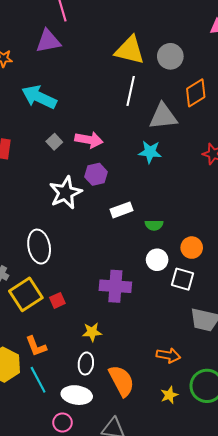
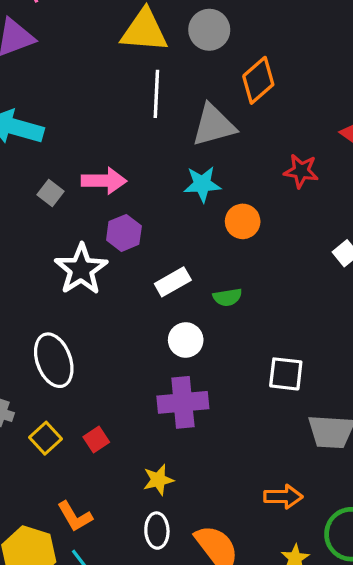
orange circle: (192, 248) -> (243, 221), moved
white circle: (157, 260) -> (186, 340), moved
yellow square: (26, 294) -> (45, 438), size x0.6

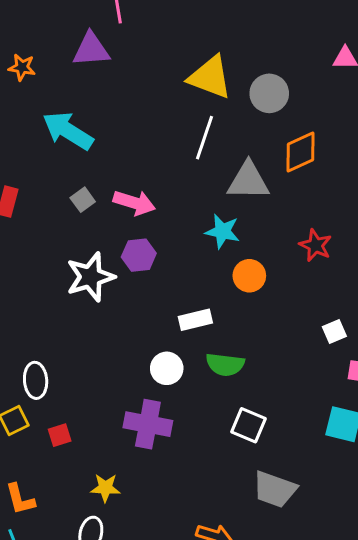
white rectangle: (173, 282) -> (195, 320), moved
green semicircle: (227, 297) -> (225, 364), moved, size x1.4
white ellipse: (54, 360) -> (36, 380), moved, size x0.7

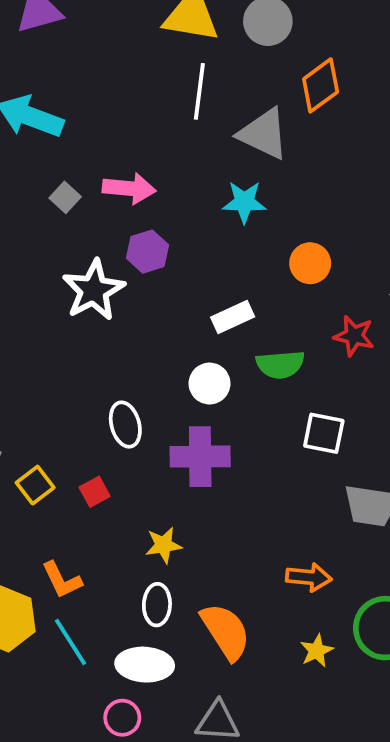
gray triangle: (248, 181) -> (264, 134), turned 36
red star: (315, 245) -> (354, 336), moved
orange circle: (249, 276) -> (310, 263), moved
white ellipse: (36, 380) -> (125, 425), moved

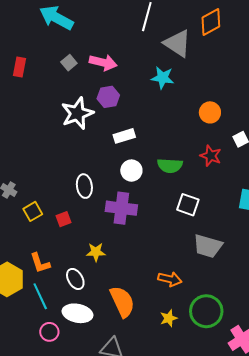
orange circle: (310, 263) -> (210, 112), moved
white rectangle: (233, 317) -> (124, 136), moved
white ellipse: (157, 605) -> (75, 279), moved, turned -40
pink circle: (122, 718) -> (49, 332), moved

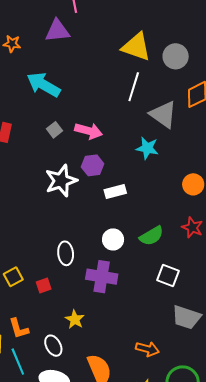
white rectangle: (124, 136) -> (115, 192), moved
green semicircle: (170, 166) -> (151, 236), turned -35
yellow star: (96, 252) -> (75, 319), turned 30

